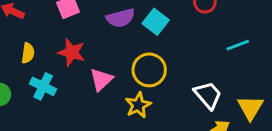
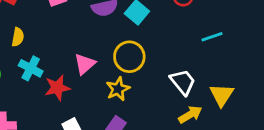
red star: (72, 52) -> (57, 88), moved, turned -30

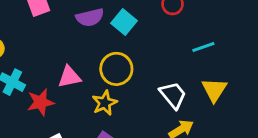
pink triangle: (85, 64) -> (69, 77), turned 30
yellow triangle: (222, 95) -> (214, 90), moved

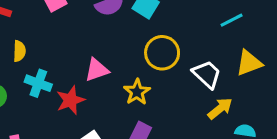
yellow circle: (116, 69) -> (162, 53), moved
yellow triangle: (214, 90) -> (249, 63), turned 44

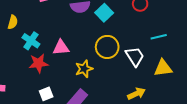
white trapezoid: (207, 74) -> (135, 56), moved
cyan cross: (38, 83) -> (31, 41), moved

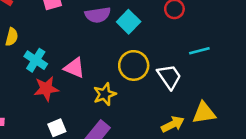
pink triangle: (61, 48) -> (74, 68), turned 30
yellow triangle: (163, 68) -> (204, 113), moved

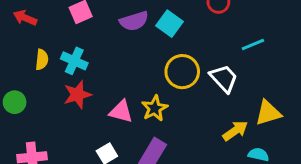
cyan cross: (36, 60) -> (74, 61), moved
pink triangle: (74, 68) -> (121, 112), moved
red star: (46, 89) -> (77, 95), moved

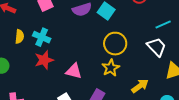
white trapezoid: (224, 78) -> (156, 47), moved
yellow star: (155, 108) -> (111, 68), moved
yellow arrow: (235, 131) -> (140, 86), moved

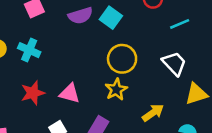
cyan line: (163, 24) -> (180, 24), moved
red star: (44, 60) -> (33, 93), moved

